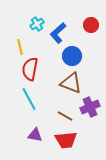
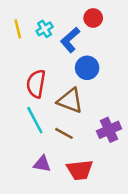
red circle: (91, 25) -> (93, 18), moved
yellow line: (20, 47) -> (18, 29), moved
brown triangle: (71, 83) -> (70, 101), moved
brown line: (65, 116) -> (64, 133), moved

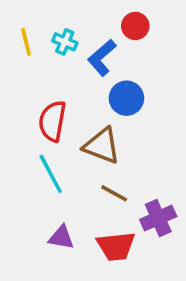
cyan cross: (45, 29) -> (65, 42), turned -35
purple cross: (109, 130) -> (158, 218), moved
brown line: (64, 133) -> (114, 193), moved

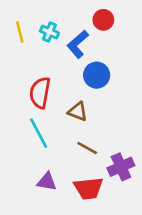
brown triangle: (102, 146) -> (78, 112), size x0.7

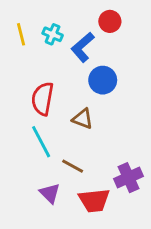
brown line: (87, 148) -> (73, 166), moved
purple triangle: (47, 182) -> (50, 193), turned 35

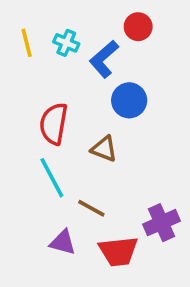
purple triangle: (50, 193) -> (63, 242), turned -30

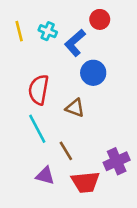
brown line: (91, 208) -> (66, 151), turned 30

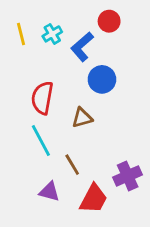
cyan cross: (48, 31) -> (52, 34), turned 36
brown triangle: (75, 108) -> (82, 118), turned -36
red trapezoid: (85, 182) -> (93, 199), turned -56

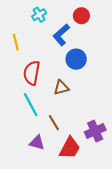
yellow line: (21, 34) -> (16, 42), moved
cyan cross: (52, 34) -> (39, 15), moved

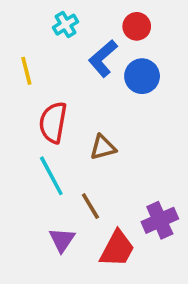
blue circle: (76, 59) -> (142, 76), moved
purple triangle: (37, 143) -> (62, 240), turned 49

